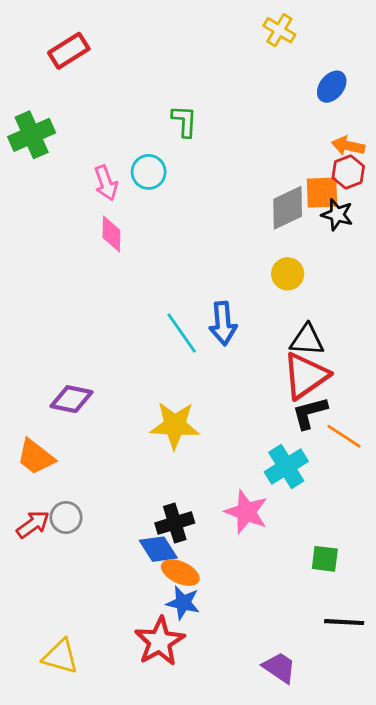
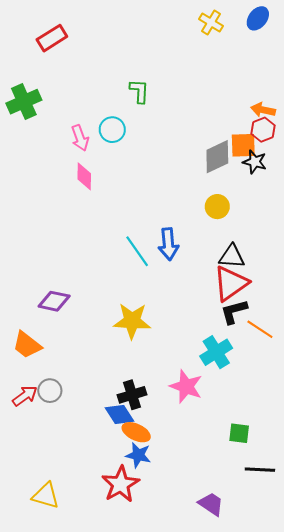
blue ellipse: (332, 87) -> (258, 18), moved
green square: (325, 559) -> (239, 433), moved

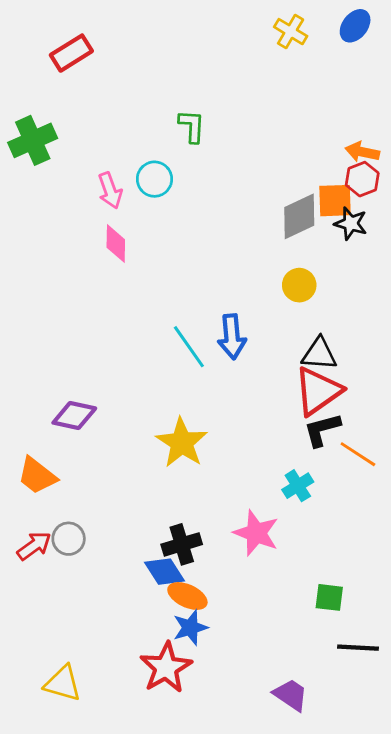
yellow star: (132, 321) -> (182, 443), turned 30
cyan cross: (216, 352) -> (298, 486), size x0.7
blue star: (138, 455) -> (190, 628), turned -30

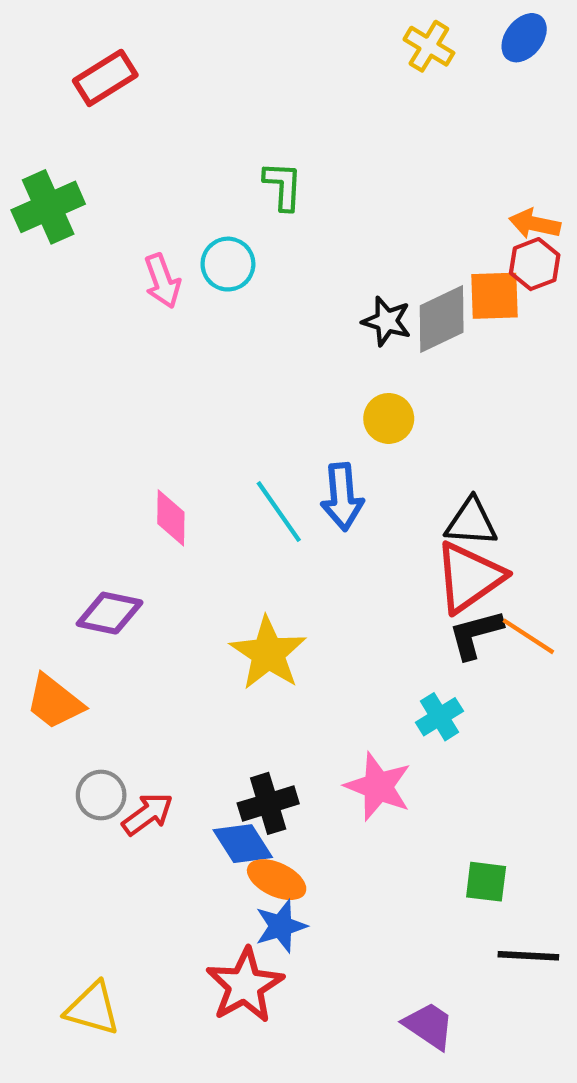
black star: (351, 224) -> (387, 321), moved
pink diamond: (116, 244) -> (171, 518), moved
yellow circle: (299, 285) -> (389, 418), moved
orange line: (358, 454) -> (528, 636), moved
red arrow: (34, 546) -> (148, 814), moved

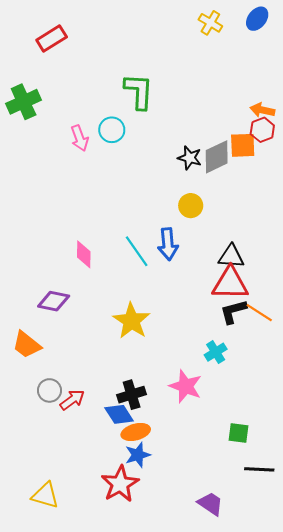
green L-shape: (283, 186) -> (139, 91), size x1.5
red triangle: (469, 577) -> (230, 283), turned 36
orange ellipse: (277, 880) -> (136, 432), turned -40

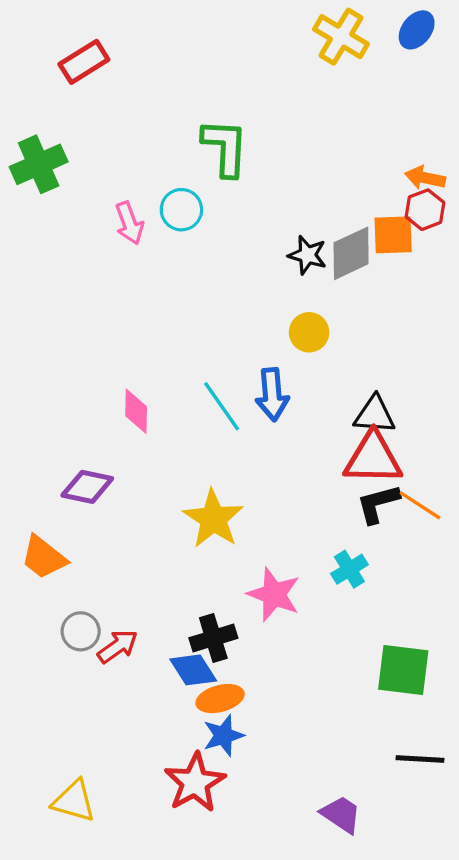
yellow cross: (210, 23) -> (341, 37), size x1.4
pink star: (186, 386) -> (274, 594), moved
green square: (238, 433) -> (403, 670), moved, size x1.6

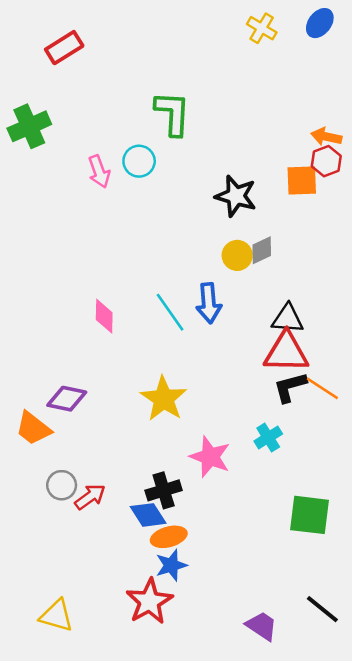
yellow cross: (341, 37) -> (262, 28), size x0.7
gray diamond: (351, 253) -> (262, 250), moved, size x0.7
black star: (307, 255) -> (236, 196), size x1.4
purple diamond: (87, 487) -> (67, 399), moved
black line: (420, 759) -> (322, 609), moved, turned 36

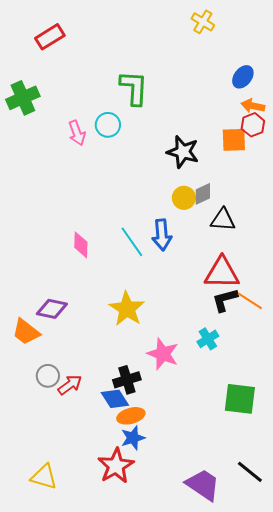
blue ellipse: (320, 23) -> (243, 77), moved
black triangle: (288, 319) -> (223, 220), moved
purple trapezoid: (262, 626) -> (203, 485), size x1.4

